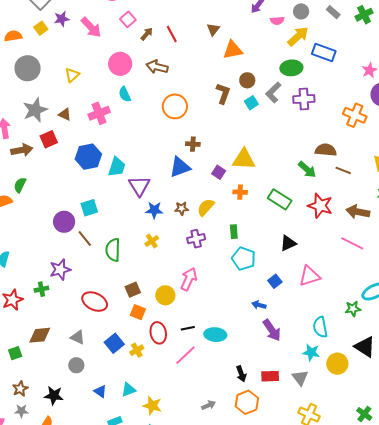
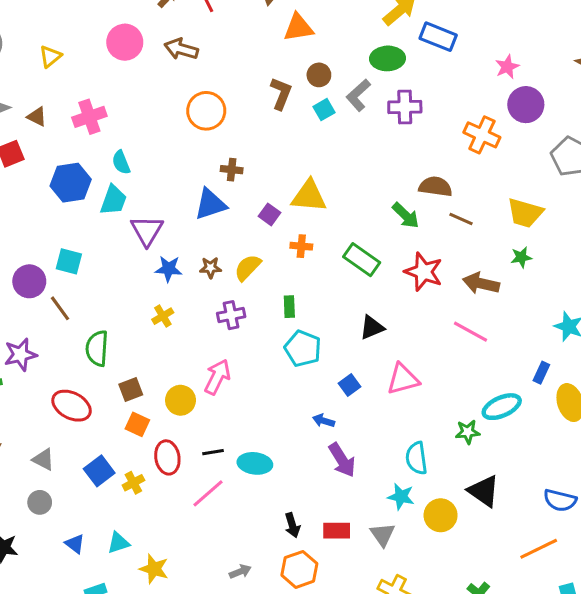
cyan semicircle: (125, 94) -> (121, 162), moved
cyan square: (89, 208) -> (69, 261), turned 30
green semicircle: (113, 250) -> (97, 348), moved

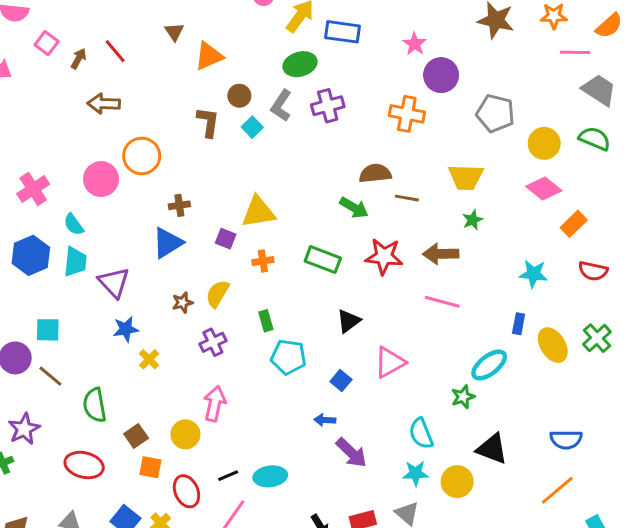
pink circle: (125, 42) -> (101, 179), moved
blue star: (169, 269) -> (126, 329), moved

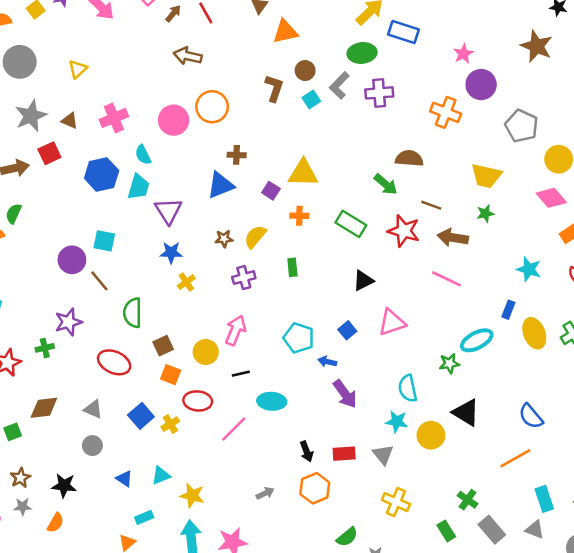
brown line: (407, 198) -> (431, 205), moved
cyan pentagon: (288, 357) -> (299, 338), moved
blue semicircle: (566, 440) -> (531, 416), turned 40
black line: (228, 476) -> (241, 374), moved
red ellipse: (186, 491) -> (198, 401), turned -72

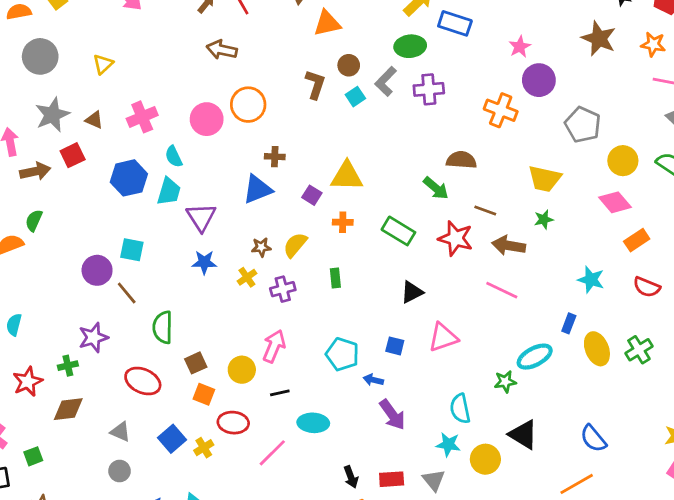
yellow cross: (186, 282) -> (247, 277), moved
blue square: (347, 330) -> (395, 346), turned -36
brown diamond: (44, 408) -> (68, 409), moved

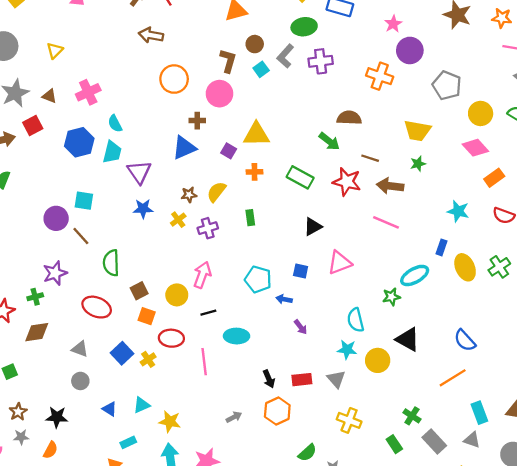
pink circle: (207, 119) -> (219, 94), moved
purple arrow: (392, 415) -> (301, 327), size x0.6
pink line: (272, 453) -> (204, 362), turned -50

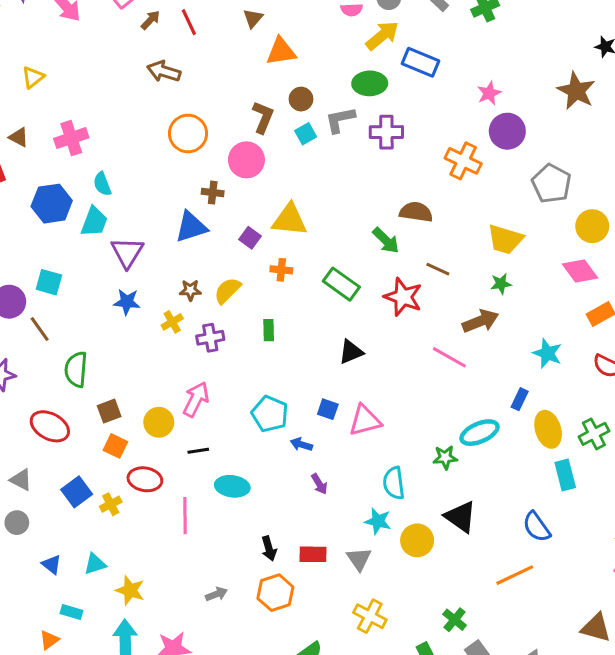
gray L-shape: (285, 56) -> (340, 120), turned 30
brown arrow: (390, 186) -> (480, 321), moved, turned 145
pink triangle: (340, 263) -> (365, 420), moved
cyan rectangle: (479, 413) -> (565, 475), moved
cyan rectangle: (128, 442) -> (72, 612), turned 35

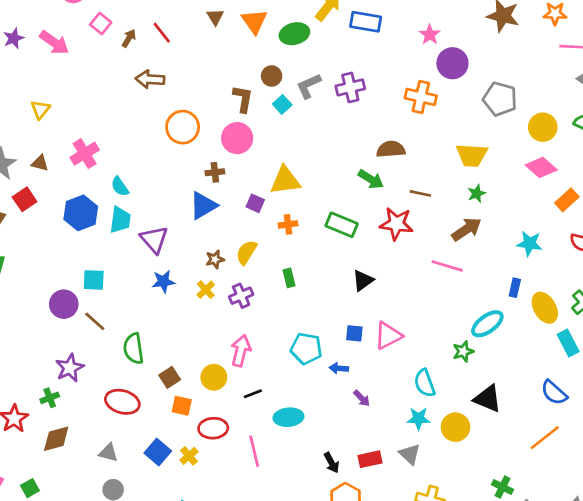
orange triangle: (281, 51) -> (254, 21), moved, turned -44
green ellipse: (370, 83) -> (294, 34), moved

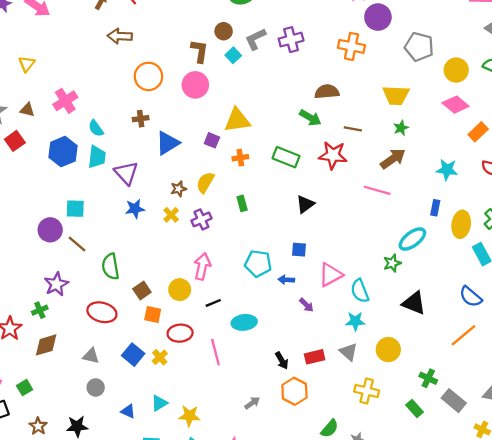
brown cross: (215, 172) -> (141, 119), moved
yellow ellipse: (545, 308) -> (461, 224), turned 40
pink triangle: (388, 336) -> (330, 275), moved
yellow circle: (455, 427) -> (388, 350), moved

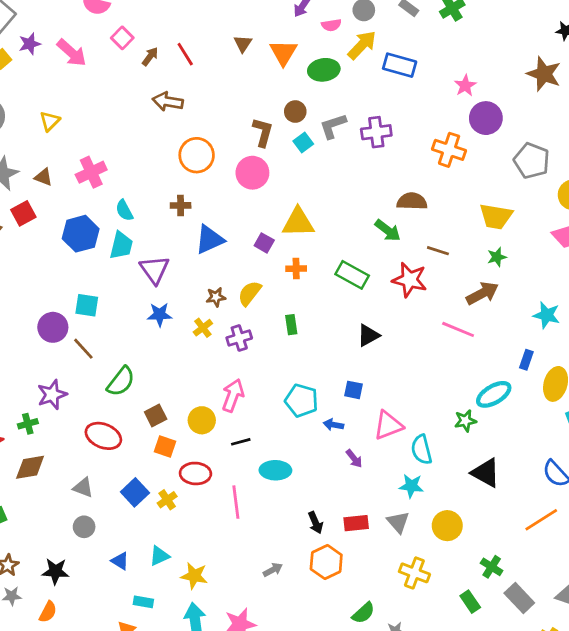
green semicircle: (111, 267) -> (121, 381), turned -140

